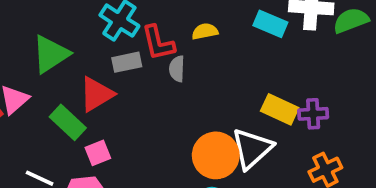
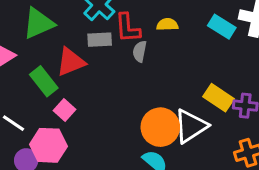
pink square: (98, 153) -> (64, 110), turned -35

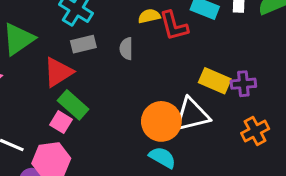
red L-shape: (128, 28) -> (174, 26), moved
green rectangle: (44, 81) -> (73, 105), moved
white triangle: (191, 126) -> (192, 115), turned 30

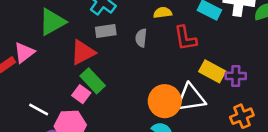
red L-shape: (174, 26) -> (185, 38), moved

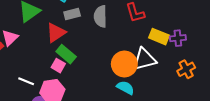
gray semicircle: (141, 38) -> (100, 16), size x1.5

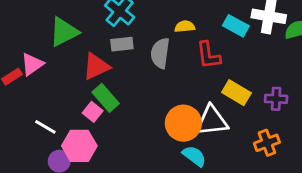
purple cross: (178, 38) -> (276, 99), moved
cyan semicircle: (125, 88) -> (194, 156), moved

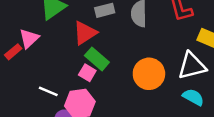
orange circle: (183, 123) -> (149, 74), moved
cyan semicircle: (194, 156) -> (193, 97), moved

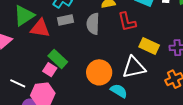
red triangle: (85, 33) -> (40, 28), moved, turned 40
cyan semicircle: (193, 97) -> (119, 91), moved

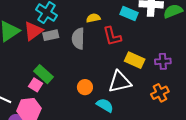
red triangle: (40, 28) -> (33, 31), moved, turned -45
orange circle: (99, 72) -> (85, 87), size x0.6

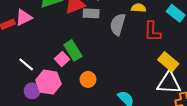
white triangle: (120, 82) -> (169, 83), moved
orange circle: (85, 87) -> (88, 79), moved

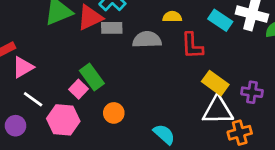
pink triangle: (24, 17) -> (23, 67), moved
gray semicircle: (118, 24) -> (147, 40), turned 75
purple circle: (32, 91) -> (15, 126), moved

